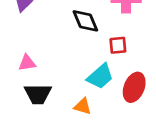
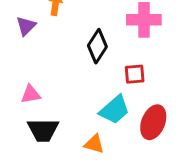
black diamond: (85, 21) -> (97, 46), turned 56

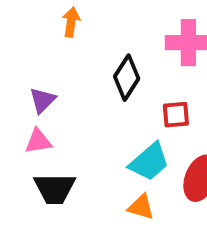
purple triangle: (26, 26) -> (42, 100), moved
orange triangle: (94, 144) -> (141, 207), moved

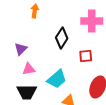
pink triangle: (38, 141) -> (29, 69), moved
cyan trapezoid: (149, 162) -> (57, 79), moved

